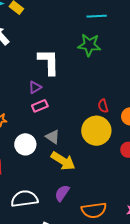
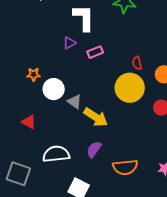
pink rectangle: (40, 106) -> (95, 52), moved
gray triangle: (53, 137) -> (75, 102), moved
white circle: (25, 144) -> (54, 89), moved

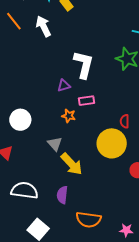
orange star: (34, 74) -> (69, 116), moved
white circle: (54, 89) -> (20, 120), moved
purple semicircle: (94, 149) -> (62, 195), turned -42

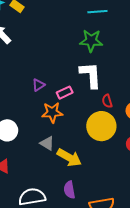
white L-shape: (84, 65) -> (91, 75), moved
orange star: (69, 116) -> (52, 112), size x1.5

